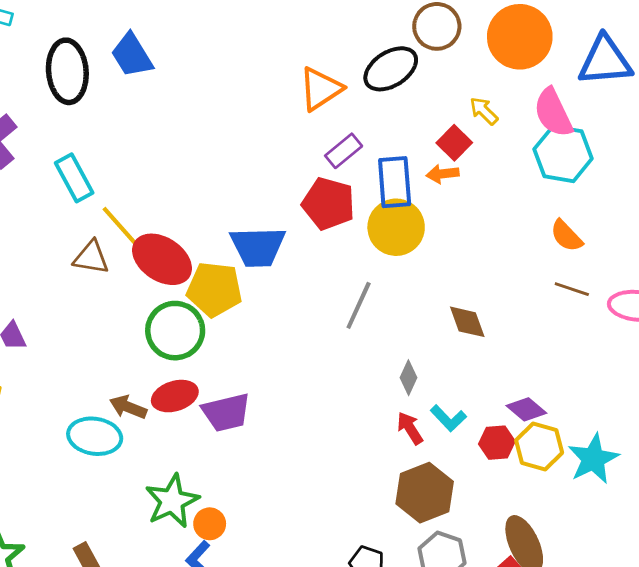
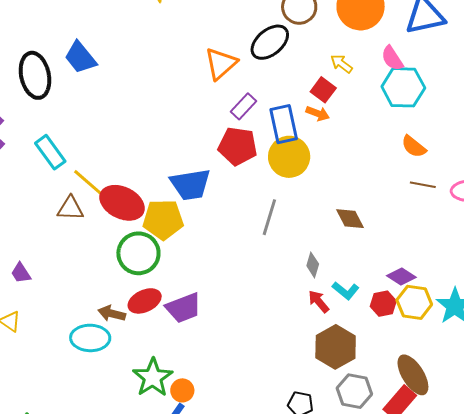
pink semicircle: (553, 113) -> (392, 58), size x0.7
orange arrow: (443, 174) -> (318, 114), turned -145

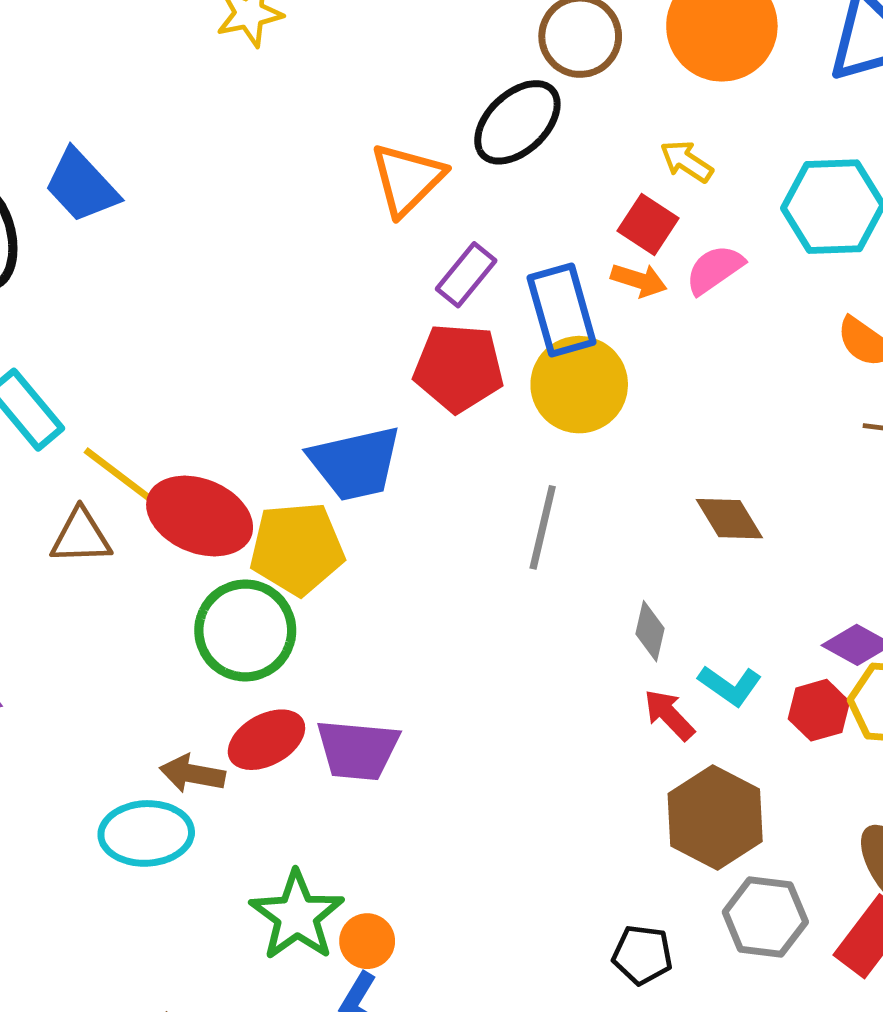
pink semicircle: (392, 58) -> (715, 269), moved, turned 92
purple trapezoid: (184, 308) -> (358, 750), turned 30

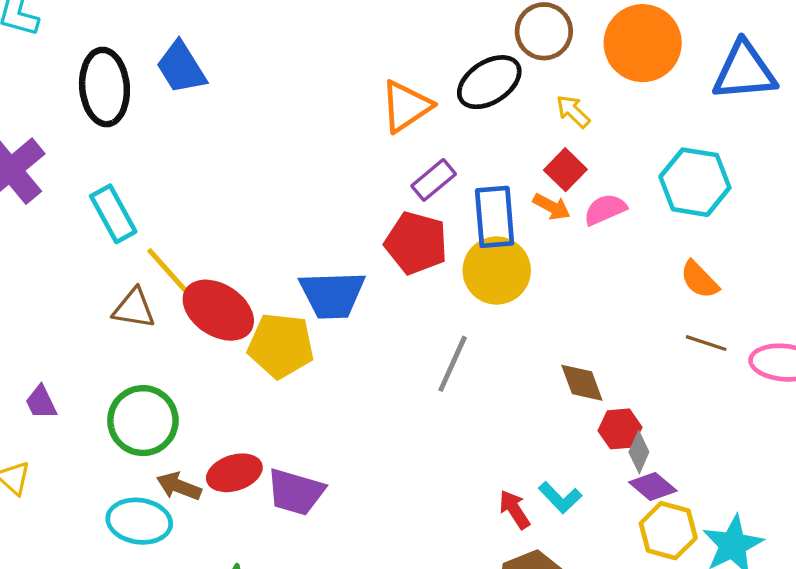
yellow arrow: (686, 161) -> (573, 111), moved
green circle: (245, 630) -> (143, 421), moved
gray diamond: (650, 631) -> (639, 452), moved
red hexagon: (819, 710) -> (620, 429), moved

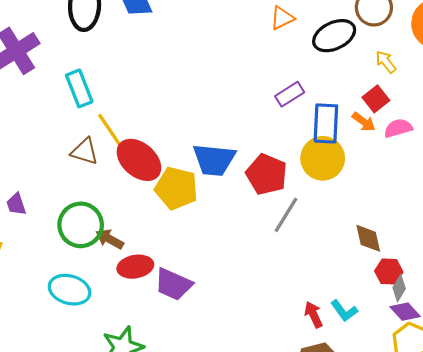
orange triangle: (406, 106) -> (282, 18), moved, size x0.7
red pentagon: (416, 243) -> (267, 174), moved
brown arrow: (179, 486) -> (110, 239), moved

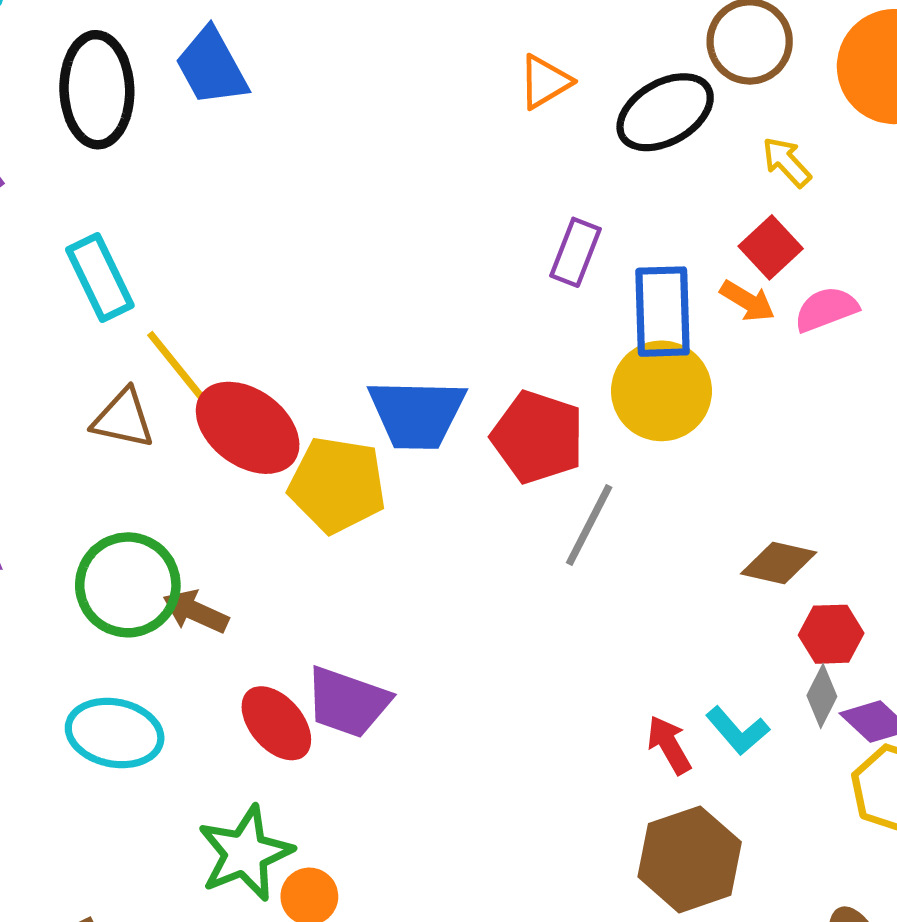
purple rectangle: (290, 94) -> (575, 252), turned -32
brown diamond: (368, 238) -> (779, 563), turned -60
red ellipse: (135, 267) -> (276, 723), moved, turned 64
gray diamond: (399, 288) -> (822, 696), moved

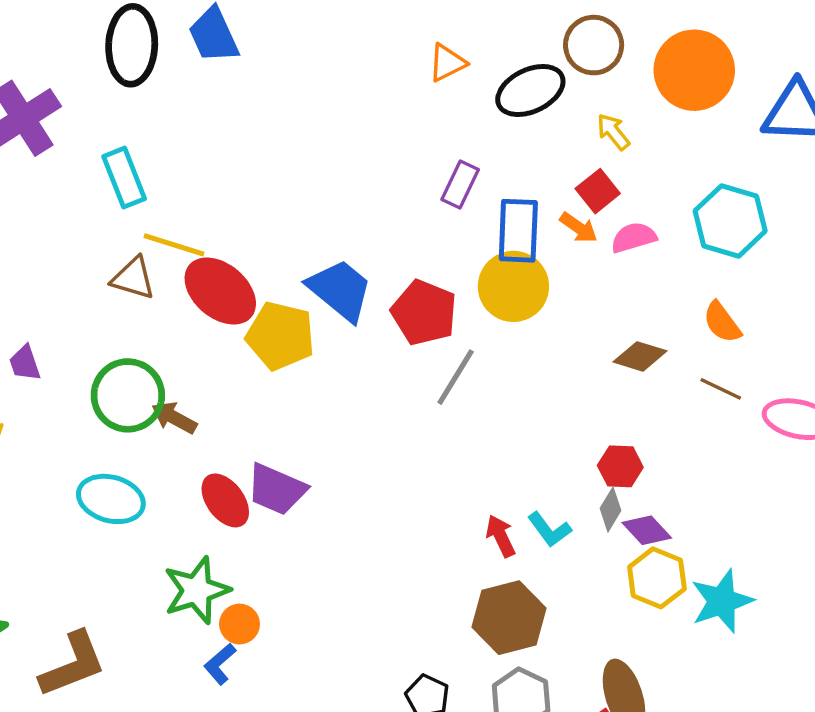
yellow line: (177, 367) -> (174, 245), turned -38
blue trapezoid: (417, 414) -> (340, 290), turned -146
brown diamond: (779, 563) -> (640, 356), moved

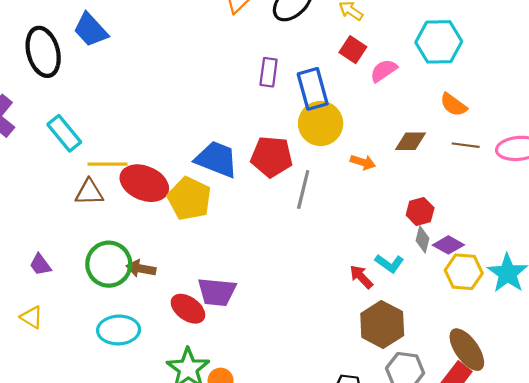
orange arrow: (579, 228) -> (363, 162), moved
yellow pentagon: (280, 336) -> (189, 199), turned 30

